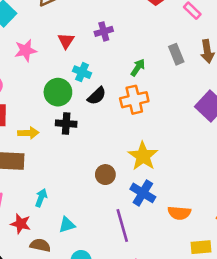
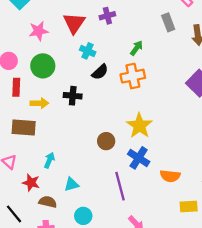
red triangle: (66, 41) -> (74, 23), size x1.5
gray rectangle: (176, 54) -> (168, 22), moved
green circle: (58, 92) -> (43, 66), moved

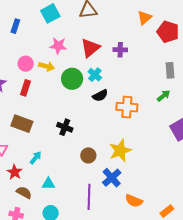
green arrow: (137, 48) -> (164, 96), moved
green circle: (43, 66) -> (72, 79), moved
black cross: (73, 96) -> (65, 127), moved
yellow arrow: (39, 103) -> (46, 66), moved

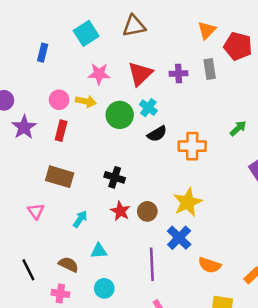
gray rectangle: (170, 70) -> (210, 69), moved
red star: (15, 172) -> (120, 211), moved

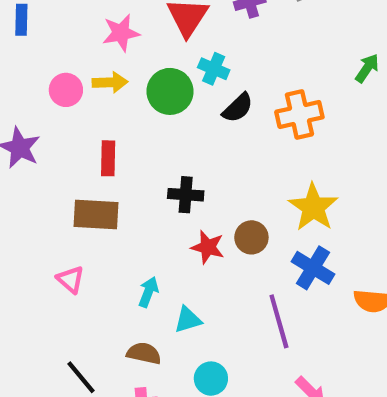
red rectangle: (61, 131) -> (108, 158), moved
cyan arrow: (80, 219) -> (148, 292), moved

